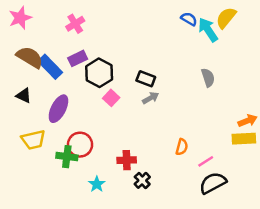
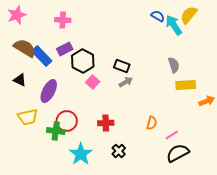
pink cross: (75, 24) -> (63, 20), turned 35
yellow rectangle: (244, 139) -> (186, 85), moved
red cross: (127, 160) -> (106, 123), moved
cyan star: (97, 184) -> (81, 154), size x1.6

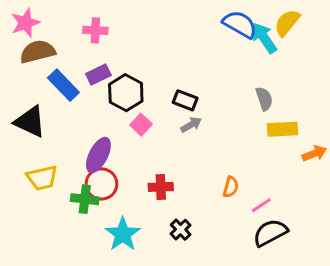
blue semicircle: (158, 16) -> (240, 24), size x1.6
brown semicircle: (25, 48) -> (38, 52), moved, turned -45
black triangle: (20, 80) -> (30, 122), size x1.6
purple ellipse: (49, 91) -> (98, 155), moved

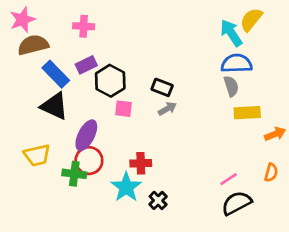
blue semicircle: (240, 24) -> (237, 63), moved, turned -32
black triangle: (30, 122) -> (54, 106), moved
pink square: (141, 125) -> (124, 109), turned -36
orange semicircle: (231, 187) -> (271, 173), moved
cyan star: (123, 234) -> (126, 187), moved

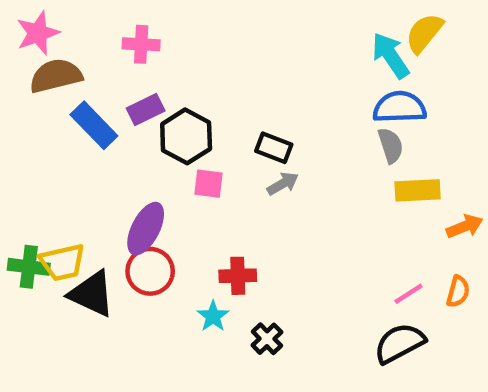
black triangle: (54, 106) -> (92, 294), moved
green cross: (74, 174) -> (29, 267), moved
pink line: (229, 179) -> (409, 294), moved
cyan star: (126, 187) -> (213, 316), size x0.6

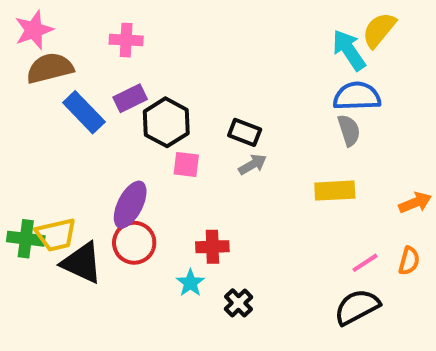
yellow rectangle: (418, 190) -> (335, 191), moved

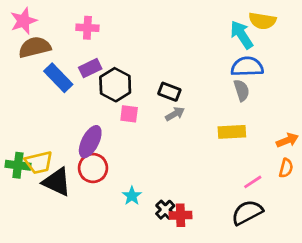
yellow semicircle: (379, 30) -> (262, 21), turned -120
red cross: (212, 247) -> (180, 215), moved
orange semicircle: (409, 261) -> (286, 168), moved

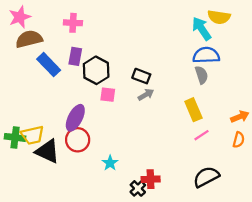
purple rectangle: (90, 68) -> (75, 56), turned -54
yellow rectangle: (232, 132) -> (193, 110), turned 70
pink line: (253, 182) -> (202, 135), moved
black cross: (165, 210) -> (138, 188), moved

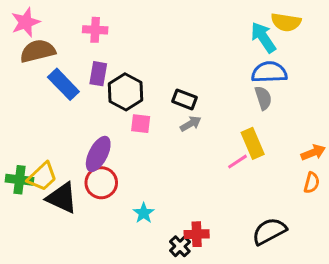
yellow trapezoid: (32, 135) -> (42, 177), turned -30
pink line: (202, 135) -> (238, 162), moved

